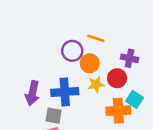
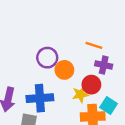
orange line: (96, 38) -> (94, 45), moved
yellow star: (96, 84) -> (80, 94), moved

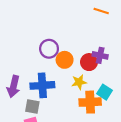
orange line: (94, 45) -> (101, 11), moved
red circle: (91, 85) -> (89, 62), moved

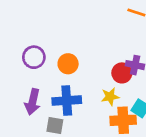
purple circle: (49, 49) -> (34, 57), moved
orange circle: (65, 60) -> (68, 64), moved

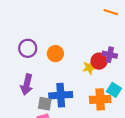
yellow star: (110, 97) -> (90, 67), moved
blue cross: (67, 101) -> (61, 95), moved

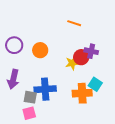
orange line: (111, 12) -> (74, 23), moved

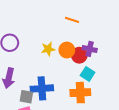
orange circle: (40, 50) -> (67, 50), moved
yellow star: (72, 63) -> (48, 49), moved
cyan square: (95, 84) -> (88, 74), moved

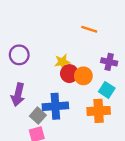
orange circle: (67, 50) -> (83, 76), moved
red circle: (79, 55) -> (69, 74), moved
gray square: (26, 97) -> (38, 116), turned 32

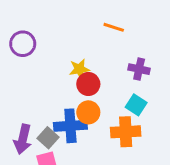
purple circle: (19, 55) -> (23, 44), moved
orange circle: (83, 76) -> (88, 112), moved
purple arrow: (18, 95) -> (23, 139), moved

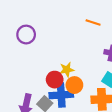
yellow star: (79, 69) -> (67, 70), moved
red circle: (88, 84) -> (55, 80), moved

